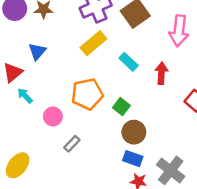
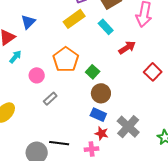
cyan rectangle: (129, 62) -> (106, 27), moved
red arrow: (161, 73) -> (127, 48), turned 48
orange pentagon: (87, 94) -> (66, 60), turned -30
cyan arrow: (25, 96) -> (15, 57), turned 80

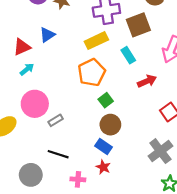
orange pentagon: (66, 60) -> (92, 73), moved
pink circle: (37, 75) -> (35, 104), moved, size x1.6
gray cross: (128, 127) -> (160, 151), moved
black line: (59, 143) -> (58, 154), moved
pink cross: (92, 149) -> (78, 179), moved

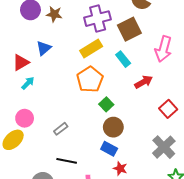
pink circle: (35, 104) -> (25, 118), moved, size x0.7
red star: (103, 167) -> (120, 168), moved

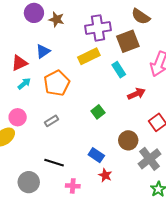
orange pentagon: (90, 79) -> (57, 83), moved
brown circle: (113, 127) -> (128, 140), moved
gray rectangle: (61, 129) -> (52, 121), moved

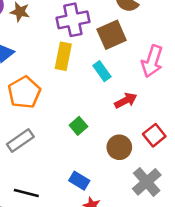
yellow rectangle: (89, 56) -> (63, 56), turned -50
gray rectangle: (52, 121) -> (20, 140), size x1.5
brown circle: (128, 140) -> (119, 147), moved

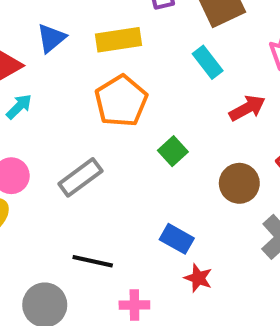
yellow rectangle: (63, 56) -> (118, 40), moved, turned 72
orange pentagon: (24, 92) -> (121, 101), moved

